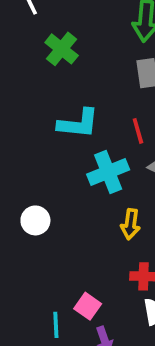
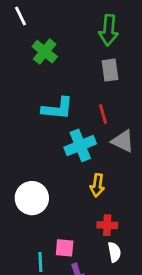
white circle: (35, 220) -> (32, 198), moved, size x1.5
pink square: (88, 306) -> (65, 248), turned -30

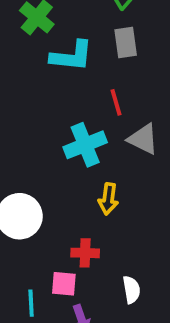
cyan L-shape: (57, 108) -> (72, 56), moved
red cross: (107, 225) -> (85, 253), moved

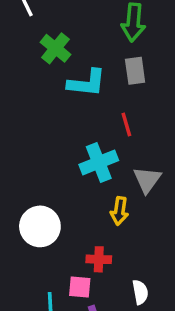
gray triangle: (143, 139) -> (147, 180), moved, turned 40

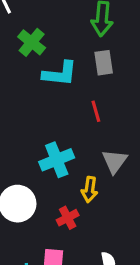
cyan cross: (99, 162) -> (57, 160), moved
red cross: (99, 259) -> (68, 218), moved, turned -30

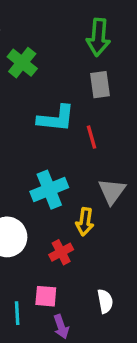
cyan L-shape: (60, 74) -> (56, 118), moved

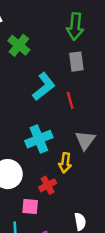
cyan L-shape: (56, 118) -> (44, 87), turned -44
pink square: (46, 296) -> (30, 207), moved

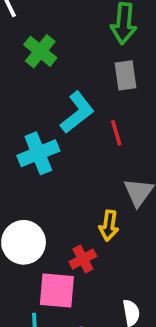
cyan cross: (39, 139) -> (38, 153), moved
pink square: (30, 207) -> (57, 291), size x1.5

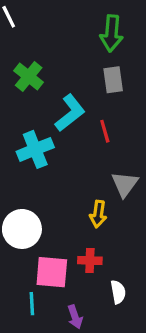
green cross: (40, 51) -> (29, 76), moved
red cross: (83, 259) -> (90, 260), moved, turned 30

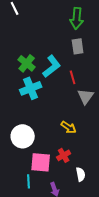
green cross: (29, 76) -> (27, 63), moved
gray triangle: (125, 184) -> (86, 96), moved
yellow arrow: (98, 214) -> (69, 127), turned -63
red cross: (90, 260) -> (64, 155), turned -32

